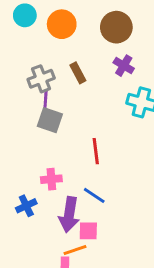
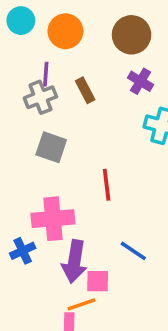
purple line: (45, 101) -> (46, 74), moved
pink cross: (51, 179) -> (53, 219), size x1.6
blue line: (94, 195) -> (133, 251), moved

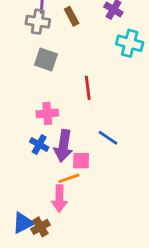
gray cross: (40, 97) -> (38, 22), turned 30
pink cross: (53, 219) -> (47, 113), size x0.7
blue cross: (23, 251) -> (39, 145), moved, turned -36

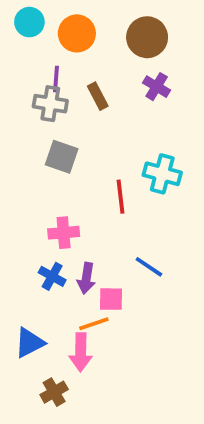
cyan cross: (130, 43) -> (162, 174), moved
purple arrow: (63, 146) -> (86, 278), size x0.7
blue triangle: (23, 223) -> (29, 343), moved

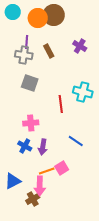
brown circle: (147, 37) -> (54, 15), moved
pink square: (111, 299) -> (62, 168), moved, turned -32
brown cross: (54, 392) -> (33, 199), moved

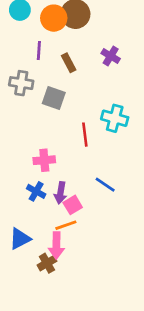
gray cross: (24, 55) -> (21, 83), moved
gray square: (30, 83) -> (54, 98), moved
pink square: (62, 168) -> (73, 205), moved

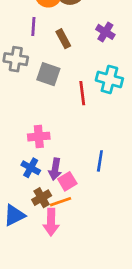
cyan cross: (115, 118) -> (109, 79), moved
red line: (85, 135) -> (82, 93), moved
blue line: (105, 185) -> (100, 161), turned 65
brown cross: (47, 263) -> (42, 198), moved

